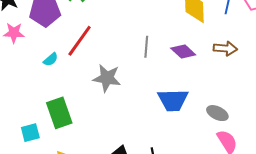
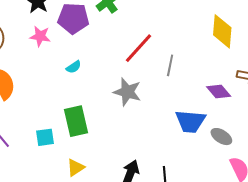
red line: (80, 41) -> (138, 48), moved
purple diamond: (183, 51) -> (219, 91), moved
gray ellipse: (217, 113) -> (221, 137), moved

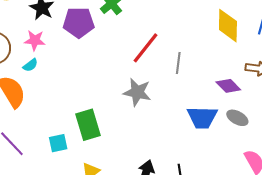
pink star: (40, 36) -> (35, 40), moved
cyan semicircle: (74, 67) -> (30, 65), moved
gray ellipse: (221, 137) -> (237, 118), moved

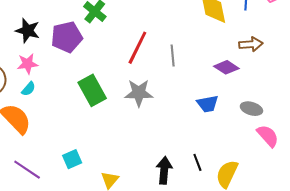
blue trapezoid: (202, 118) -> (208, 104), size x0.7
gray ellipse: (237, 118) -> (251, 109), moved
green rectangle: (88, 125) -> (92, 90), moved

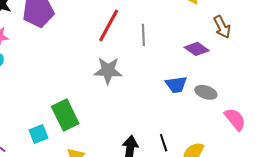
brown arrow: (251, 44) -> (222, 27), turned 65
green rectangle: (92, 90) -> (65, 115), moved
gray ellipse: (251, 109) -> (206, 92), moved

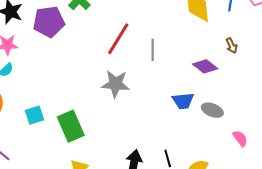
brown arrow: (222, 27) -> (232, 46), size x0.7
pink semicircle: (235, 119) -> (240, 138), size x0.7
cyan square: (39, 134) -> (34, 115), moved

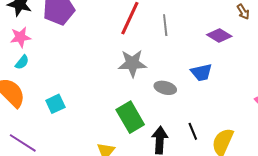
gray ellipse: (212, 110) -> (165, 88), moved
green rectangle: (71, 126) -> (130, 117), moved

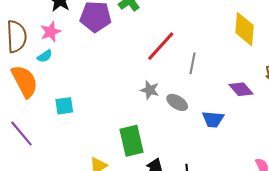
pink star: (20, 37) -> (51, 32), turned -30
gray star: (132, 63) -> (150, 90), size x0.7
gray ellipse: (165, 88) -> (177, 102), moved

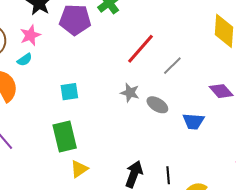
gray line: (192, 63) -> (172, 66), turned 35
cyan square: (64, 106) -> (69, 92), moved
green rectangle: (132, 141) -> (65, 136), moved

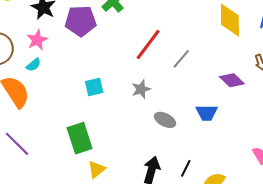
cyan square: (69, 92) -> (94, 87), moved
gray star: (130, 93) -> (141, 89), turned -30
gray ellipse: (157, 105) -> (165, 120), moved
black line: (168, 175) -> (186, 168), turned 36

